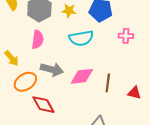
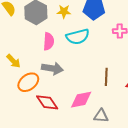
pink semicircle: (38, 40) -> (49, 41), moved
pink diamond: (82, 76) -> (81, 100), moved

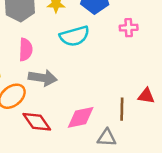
pink semicircle: (49, 41) -> (26, 50), moved
brown line: (106, 77) -> (122, 109), moved

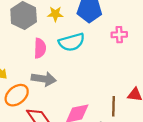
pink semicircle: (26, 50) -> (40, 48), moved

